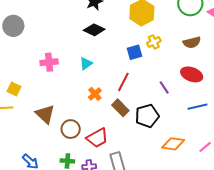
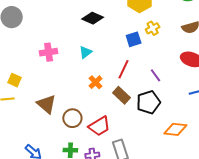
purple line: (164, 87) -> (156, 75), moved

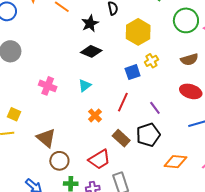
pink cross: (49, 52) -> (48, 86), turned 30
brown rectangle: (121, 95) -> (121, 138), moved
brown circle: (72, 118) -> (59, 161), moved

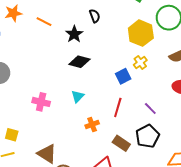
yellow hexagon: (138, 32) -> (141, 33), moved
orange cross: (95, 115) -> (92, 125), turned 32

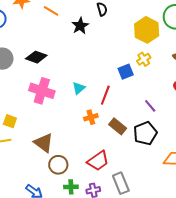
black diamond: (79, 62) -> (36, 57), moved
pink cross: (41, 102) -> (42, 91), size x1.4
red line: (118, 107) -> (105, 95), moved
brown rectangle: (121, 143) -> (118, 126), moved

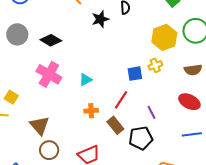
red line: (105, 95) -> (121, 100), moved

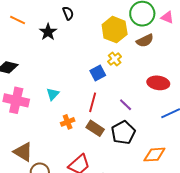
brown semicircle: (193, 70) -> (145, 41), moved

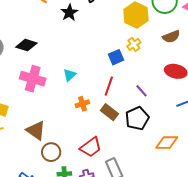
brown semicircle: (145, 41) -> (171, 37), moved

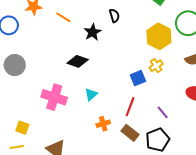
black diamond: (26, 45) -> (78, 61), moved

